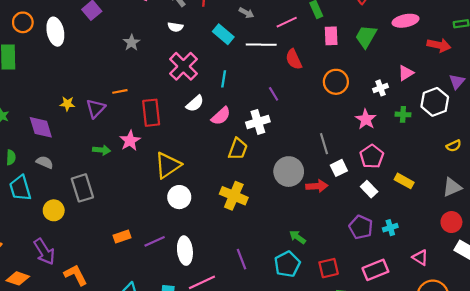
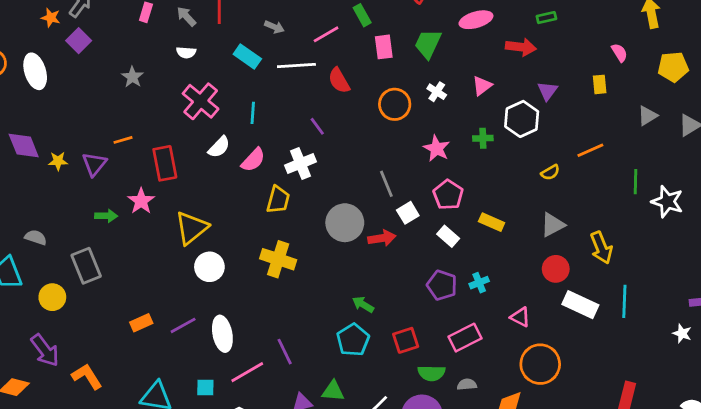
white cross: (380, 88) -> (437, 92), moved, turned -32
purple diamond: (41, 127) -> (24, 145), moved
purple line: (242, 259) -> (285, 352), moved

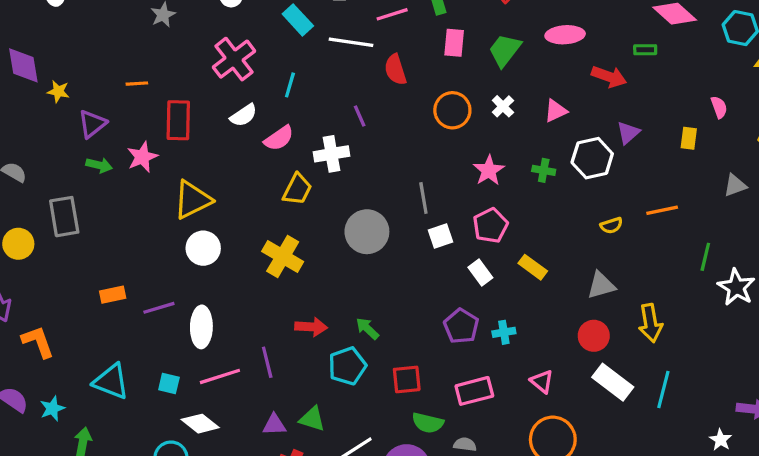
purple triangle: (94, 164) -> (92, 124), moved
red arrow: (382, 238) -> (311, 327), moved

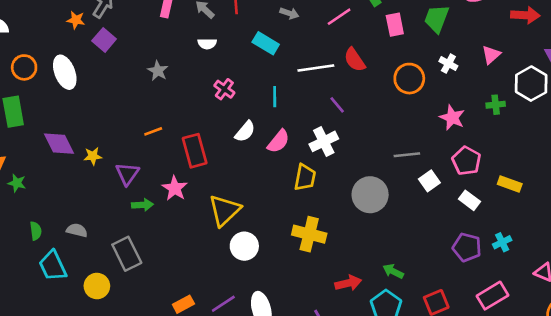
white line: (351, 42) -> (316, 68), moved
pink cross: (234, 59) -> (224, 89), size x0.6
gray line: (423, 198) -> (407, 155), turned -70

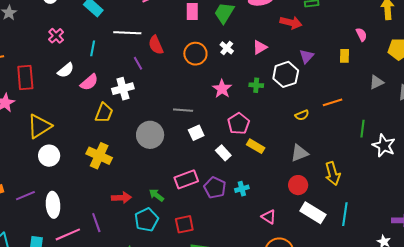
red semicircle: (355, 60) -> (156, 45), moved
pink pentagon: (466, 161) -> (239, 124), moved
pink rectangle: (492, 296) -> (186, 179), moved

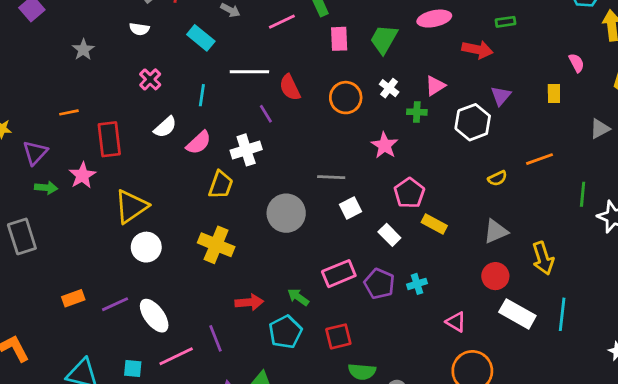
green cross: (256, 85) -> (417, 112), moved
white ellipse: (53, 205) -> (154, 316), turned -30

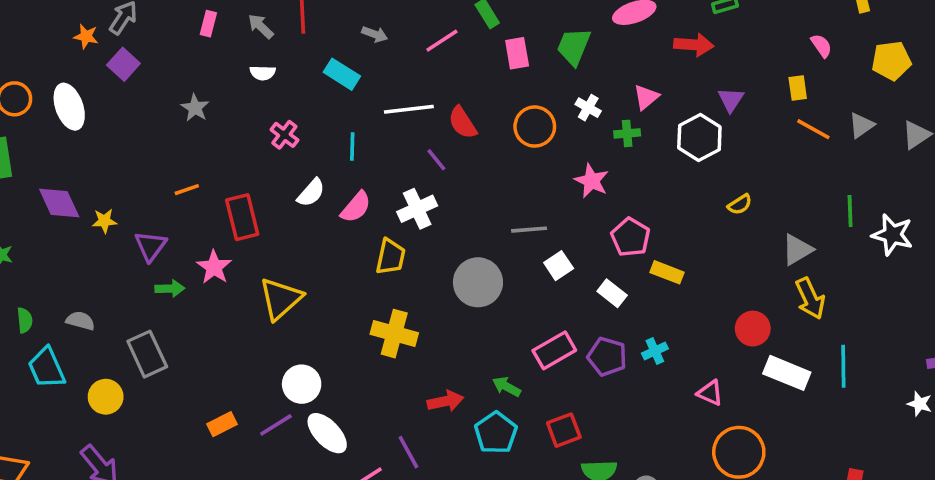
orange line: (539, 159) -> (813, 129), moved, turned 56
gray triangle: (496, 231) -> (797, 250), moved
white circle: (146, 247) -> (302, 384), moved

